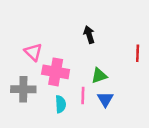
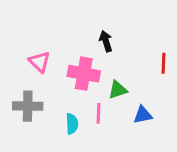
pink cross: (56, 72) -> (84, 74), moved
blue triangle: (105, 99) -> (143, 115), moved, turned 49

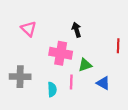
pink triangle: (39, 62) -> (29, 29), moved
blue triangle: (143, 115) -> (103, 83), turned 40

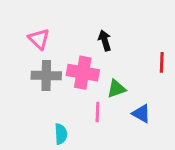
gray cross: (20, 77) -> (46, 76), moved
cyan semicircle: (52, 89) -> (61, 134), moved

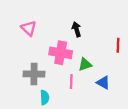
gray cross: (46, 76) -> (34, 74), moved

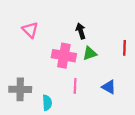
green triangle: (85, 64) -> (90, 53), moved
gray cross: (34, 74) -> (20, 89), moved

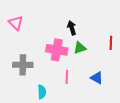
pink triangle: (30, 30) -> (16, 23), moved
gray cross: (20, 89) -> (23, 65), moved

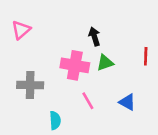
pink triangle: (16, 23) -> (21, 30), turned 35
pink line: (67, 77) -> (88, 101), turned -32

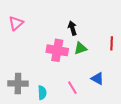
gray cross: (30, 85) -> (18, 84), moved
pink line: (88, 101) -> (72, 88), moved

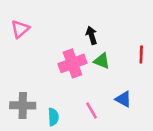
green triangle: (80, 48) -> (102, 61), turned 40
pink cross: (57, 50) -> (72, 63), turned -30

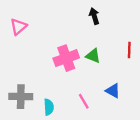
black arrow: (92, 35) -> (94, 16), moved

